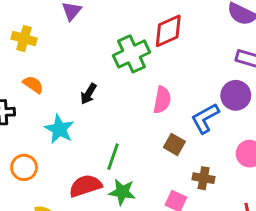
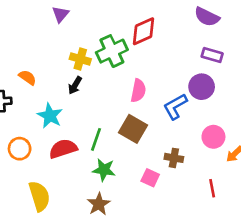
yellow cross: (24, 39) -> (80, 59), moved
brown square: (174, 144) -> (133, 129), moved, size x1.5
red semicircle: (85, 186) -> (63, 149), moved

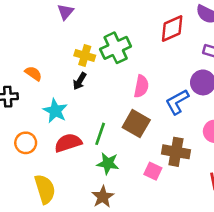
red diamond: (144, 31) -> (172, 29), moved
brown cross: (174, 158) -> (176, 152), size x1.5

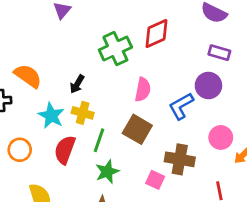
red diamond: (172, 29) -> (156, 34), moved
yellow cross: (85, 55) -> (83, 113), moved
orange semicircle: (33, 73) -> (28, 76), size x1.5
red semicircle: (68, 143) -> (65, 150), turned -52
green star: (108, 163) -> (107, 172), turned -30

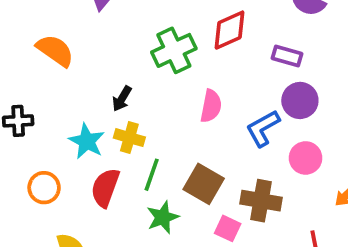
purple rectangle: (219, 53) -> (287, 56), moved
orange semicircle: (28, 76) -> (55, 50), moved
brown square: (137, 129) -> (204, 184), moved
pink circle: (221, 137) -> (306, 158), moved

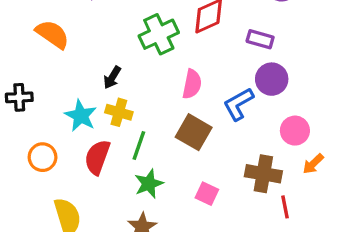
pink circle: (306, 158) -> (295, 131), moved
brown square: (204, 184) -> (194, 132), moved
brown cross: (261, 201) -> (263, 174), moved

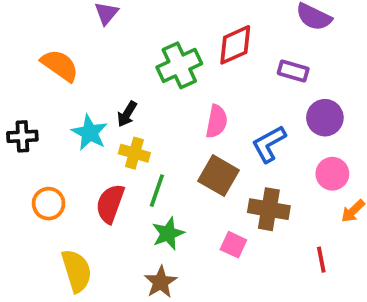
purple circle: (272, 79) -> (325, 118), moved
cyan star: (81, 116) -> (90, 133), moved
brown cross: (263, 174) -> (269, 209), moved

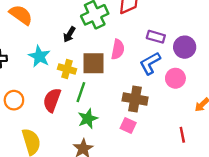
purple rectangle: (293, 71) -> (156, 37), moved
black arrow: (127, 114) -> (69, 34), moved
pink circle: (332, 174) -> (175, 78), moved
brown square: (218, 176) -> (94, 63), moved, turned -30
brown cross: (269, 209) -> (135, 99), moved

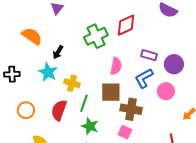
black arrow: (69, 34) -> (58, 52), moved
brown square: (94, 63) -> (111, 92), moved
green star: (88, 119) -> (90, 126), turned -30

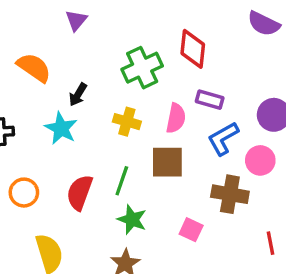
red diamond: (126, 25) -> (193, 49), turned -60
purple rectangle: (149, 55) -> (210, 100), moved
yellow cross: (72, 83) -> (127, 122), moved
brown cross: (131, 109) -> (230, 194), moved

